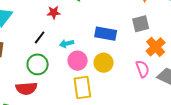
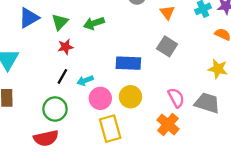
gray square: (141, 24) -> (167, 46), turned -36
black line: (40, 37) -> (62, 76), moved
orange cross: (156, 47) -> (168, 124), moved

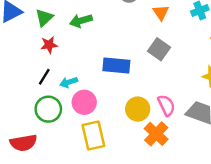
yellow circle: (130, 97) -> (138, 109), moved
green circle: (55, 109) -> (48, 109), moved

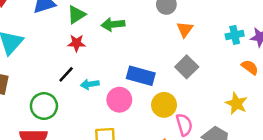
orange triangle: (161, 13) -> (185, 29), moved
pink circle: (84, 102) -> (119, 100), moved
green circle: (48, 109) -> (44, 106), moved
yellow circle: (138, 109) -> (164, 105), moved

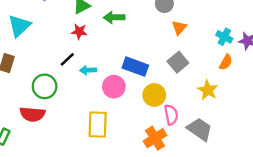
cyan cross: (235, 35) -> (224, 37), turned 35
orange semicircle: (250, 67) -> (226, 62), moved, turned 77
yellow star: (236, 103) -> (208, 90), moved

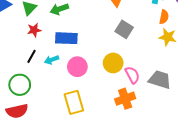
blue rectangle: (135, 67) -> (66, 38), moved
yellow star: (208, 90) -> (168, 37), moved
orange cross: (155, 138) -> (125, 99), turned 30

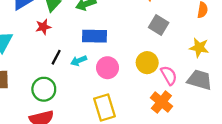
red star: (34, 30) -> (43, 27), moved
yellow star: (168, 37) -> (199, 48), moved
orange cross: (125, 99) -> (161, 102), turned -30

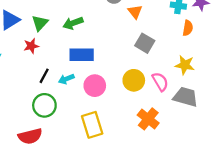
pink semicircle: (169, 75) -> (160, 82), moved
green circle: (44, 89) -> (44, 105), moved

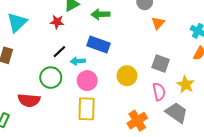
gray square: (145, 43) -> (161, 63), moved, turned -30
yellow circle: (134, 80) -> (127, 76), moved
pink circle: (95, 86) -> (87, 81), moved

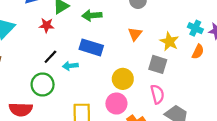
orange triangle: (158, 23) -> (135, 34), moved
pink circle: (87, 81) -> (116, 104), moved
yellow star: (185, 85) -> (169, 42), moved

